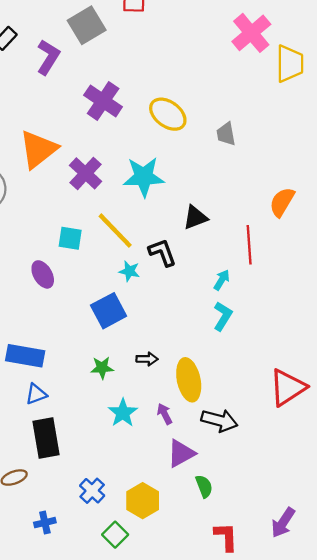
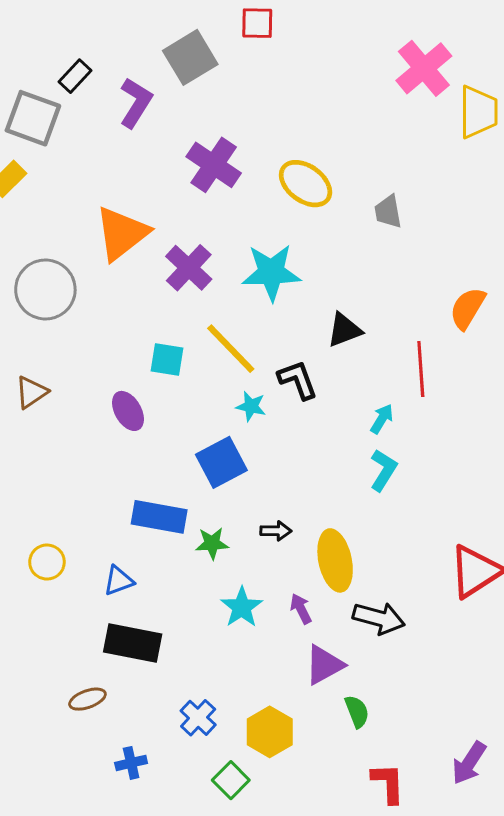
blue rectangle: (25, 356) -> (159, 517), moved
black rectangle: (46, 438) -> (133, 643), turned -69

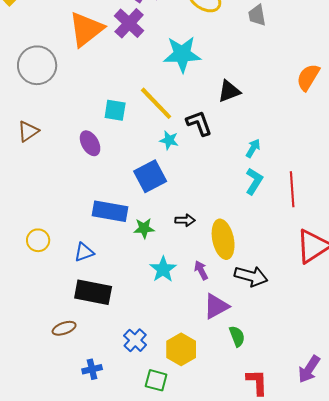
purple cross: (189, 268) -> (129, 23), moved
red line: (421, 369) -> (292, 189), moved
green square: (231, 780) -> (156, 380), turned -30

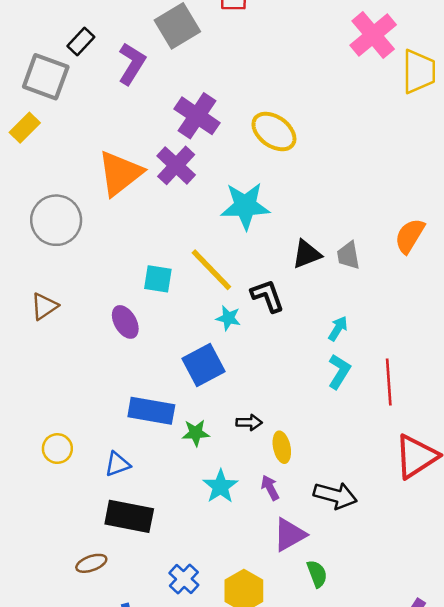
gray trapezoid: (257, 15) -> (348, 255), moved
yellow ellipse: (223, 239) -> (282, 447), moved, size x0.6

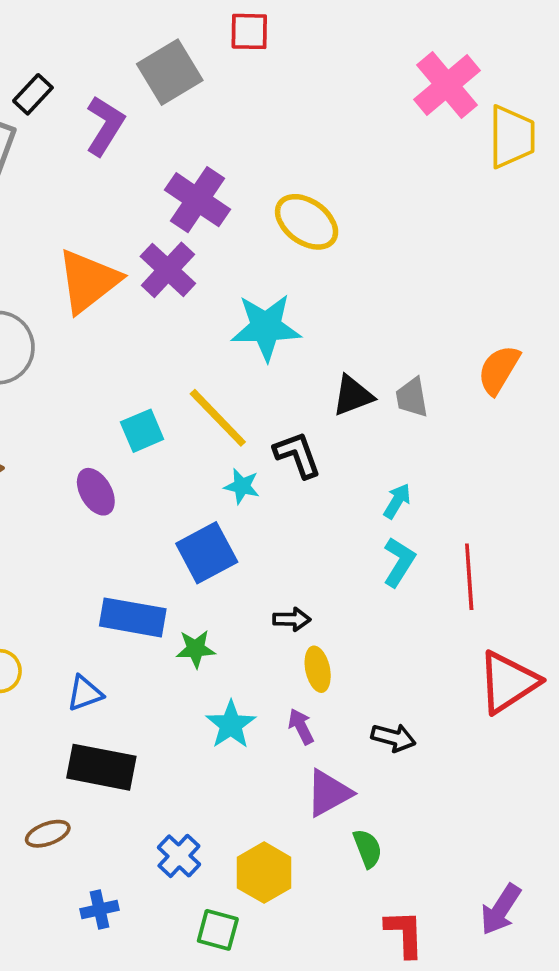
cyan square: (158, 279) -> (142, 431), turned -32
black arrow: (249, 422) -> (292, 619), moved
black arrow: (335, 495) -> (393, 738), size x0.7

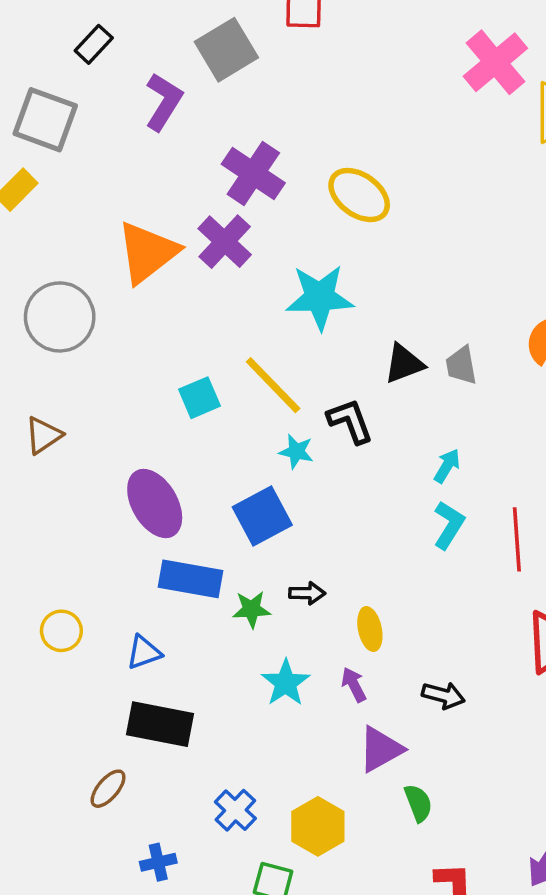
black rectangle: (33, 94) -> (94, 44), moved
purple ellipse: (96, 492) -> (155, 503), moved, size x1.5
black arrow: (292, 619) -> (307, 593), moved
brown ellipse: (48, 834) -> (108, 789), turned -30

